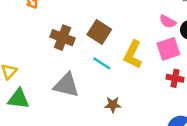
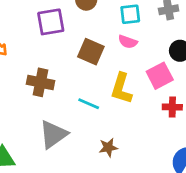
pink semicircle: (168, 21) -> (128, 42), moved
brown square: (99, 32) -> (91, 52), moved
gray triangle: (66, 85) -> (53, 134), turned -40

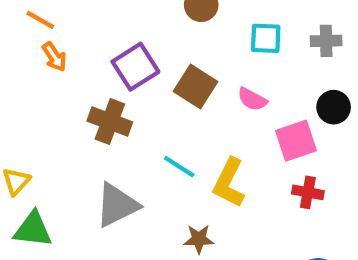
purple square: (51, 22) -> (135, 67), moved, turned -32
pink semicircle: (128, 42) -> (252, 99), moved
yellow L-shape: (121, 88) -> (229, 183), moved

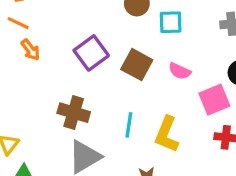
cyan square: (266, 38) -> (171, 22), moved
brown cross: (110, 121) -> (74, 113), moved
cyan line: (179, 167) -> (129, 125), turned 70

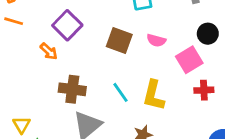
orange arrow: (30, 50) -> (49, 51), moved
purple square: (91, 53) -> (67, 25), moved
cyan line: (129, 125) -> (120, 92), turned -35

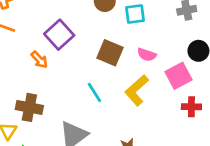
brown cross: (72, 89) -> (29, 107), moved
cyan line: (120, 92) -> (94, 92), moved
yellow L-shape: (154, 95) -> (137, 90), moved, turned 32

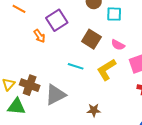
cyan line: (94, 92) -> (76, 66), turned -49
brown cross: (29, 107) -> (30, 85), moved

